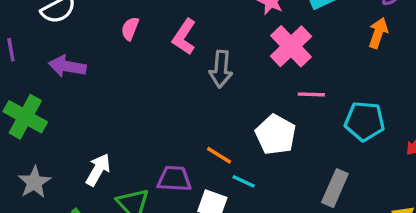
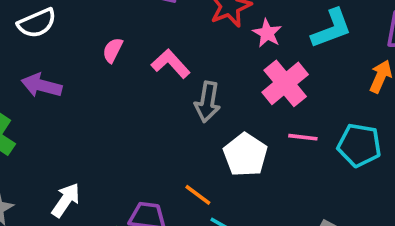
pink L-shape: (184, 37) -> (171, 64), turned 99
cyan pentagon: (365, 121) -> (359, 145), moved
white pentagon: (276, 135) -> (245, 155), moved

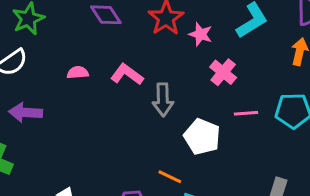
pink semicircle: (113, 50) -> (78, 73), turned 70
pink cross: (285, 83) -> (223, 72), size x0.7

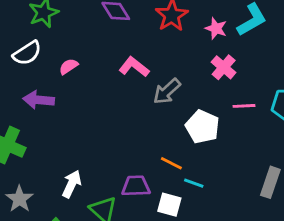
pink star: (201, 34) -> (216, 28), moved
pink semicircle: (78, 73) -> (69, 66), moved, turned -30
gray arrow: (163, 100) -> (167, 91), turned 48

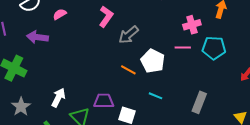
pink L-shape: (134, 67) -> (106, 17), turned 85
pink cross: (224, 67) -> (192, 25), moved, turned 30
orange line: (171, 163) -> (128, 70), moved
cyan line: (194, 183) -> (156, 96), moved

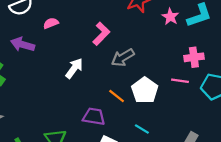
white arrow: (58, 98) -> (74, 68), moved
purple trapezoid: (104, 101) -> (94, 116), moved

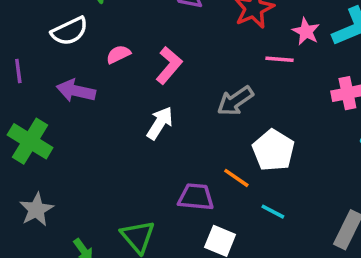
pink L-shape: (101, 34) -> (169, 65), moved
pink line: (180, 81) -> (279, 59), moved
orange line: (117, 96) -> (236, 178), moved

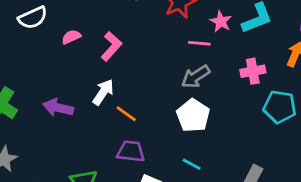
purple arrow: (76, 91) -> (58, 108), moved
gray arrow: (235, 101) -> (196, 77), moved
orange line: (236, 178) -> (126, 114), moved

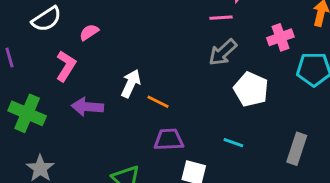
pink L-shape: (111, 46) -> (66, 66), moved
white pentagon: (193, 116) -> (251, 89), moved

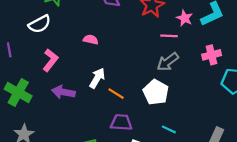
pink semicircle: (89, 32) -> (91, 40), moved, turned 40
white pentagon: (251, 89) -> (156, 92), moved

